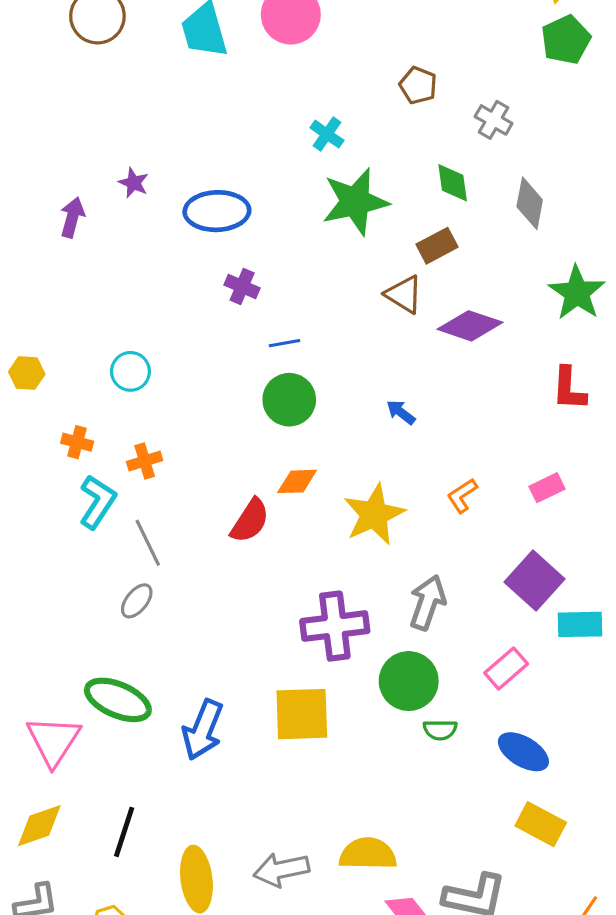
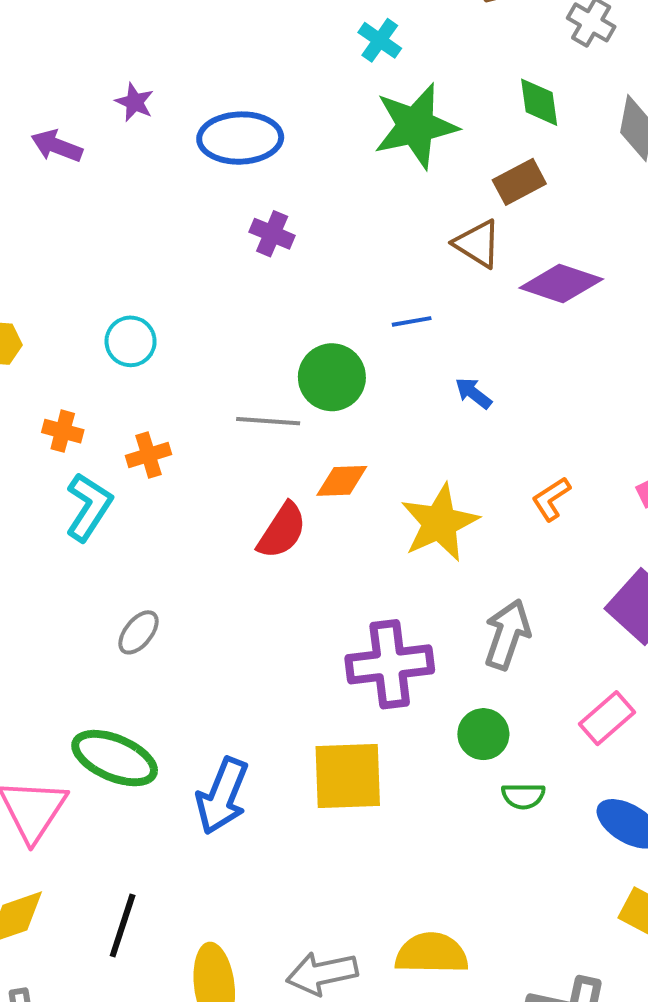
purple arrow: (72, 217) -> (57, 146), turned -84
blue line: (285, 343) -> (412, 321), moved
gray line: (148, 543) -> (268, 421), moved, turned -60
green circle: (409, 681) -> (483, 734), size x0.7

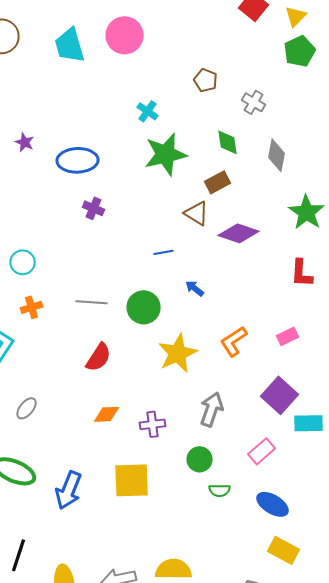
green circle: (332, 377) -> (144, 307), moved
orange cross: (148, 455) -> (32, 307), moved
orange diamond: (342, 481) -> (107, 414), moved
orange L-shape: (551, 499) -> (234, 341), size x1.4
purple cross: (390, 664) -> (153, 424), size x0.6

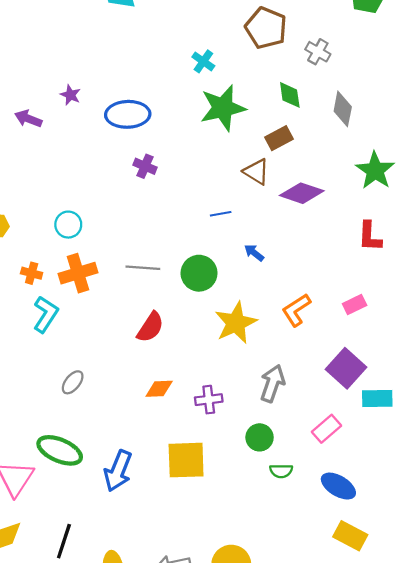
brown pentagon: (206, 80) -> (266, 28), size x1.6
orange cross: (32, 307) -> (78, 273), size x1.6

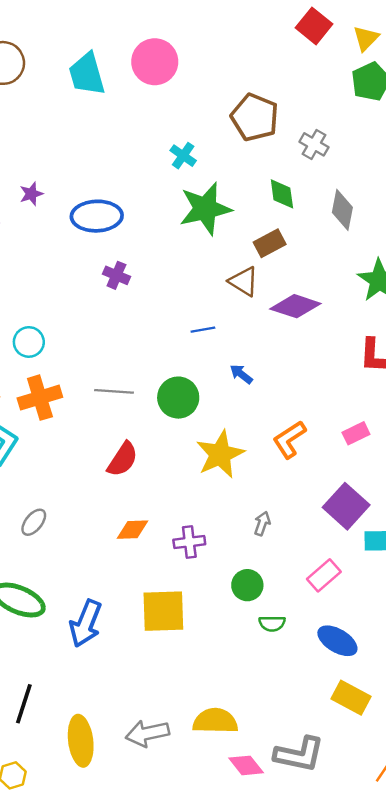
purple star: (70, 95) -> (31, 194), turned 30
gray arrow: (272, 383) -> (262, 523), size x0.6

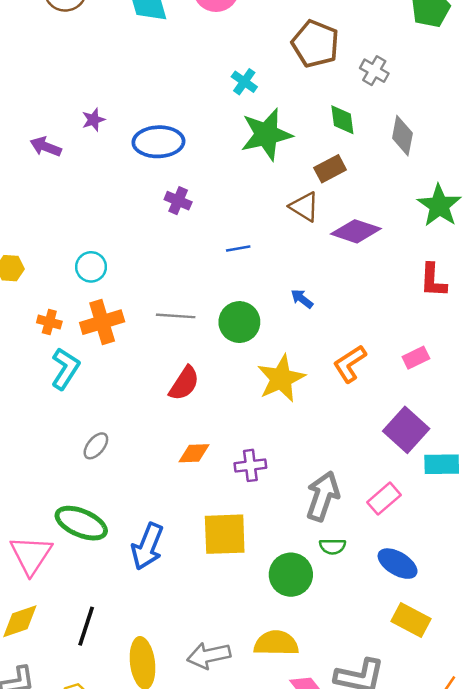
blue line: (203, 330) -> (238, 248), moved
gray arrow: (262, 523) -> (323, 496), moved, size x2.0
green circle: (247, 585) -> (291, 575), moved, size x1.4

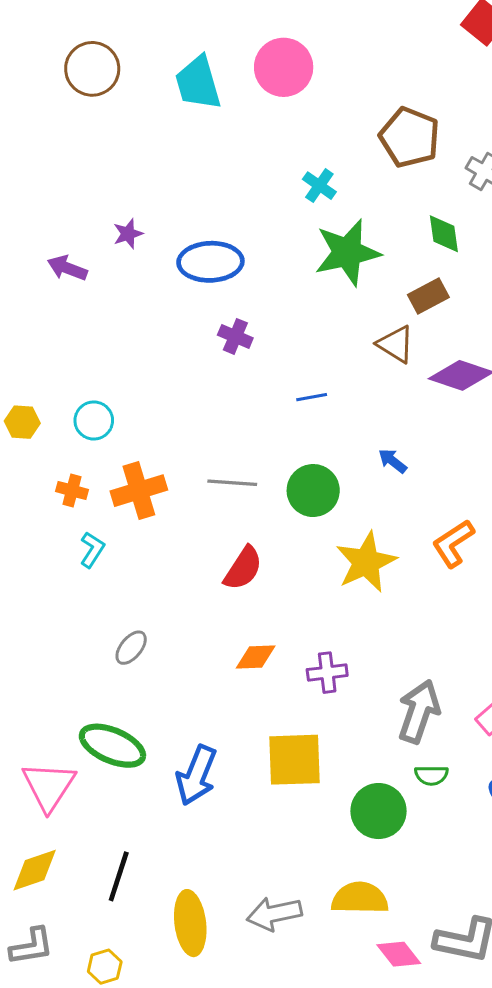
cyan circle: (91, 267) -> (94, 420), moved
cyan L-shape: (65, 369) -> (92, 550), size x0.7

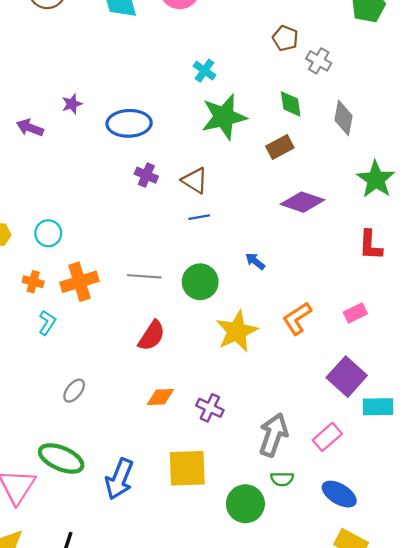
brown pentagon: (410, 137) -> (285, 38), moved, size x0.6
brown triangle: (396, 344) -> (195, 180), moved
purple cross: (327, 673) -> (210, 408), turned 32

